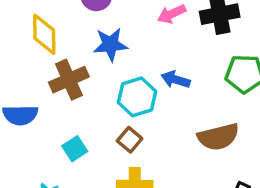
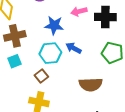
blue star: (110, 44) -> (54, 25), moved
cyan square: (75, 149) -> (14, 61), moved

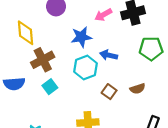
brown square: (41, 76) -> (109, 92), moved
brown semicircle: (91, 84) -> (138, 89), size x0.6

